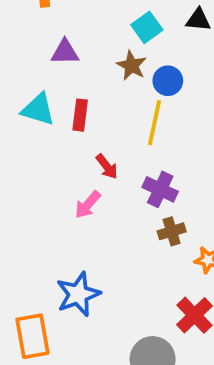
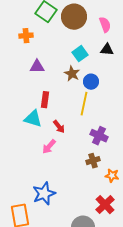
cyan triangle: (38, 109) -> (33, 119), moved
purple cross: (160, 189) -> (99, 136), moved

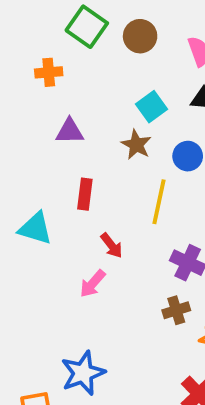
brown circle: (74, 17) -> (140, 36), size x0.7
blue circle: (91, 82) -> (188, 156), moved
cyan triangle: (33, 119) -> (35, 228), moved

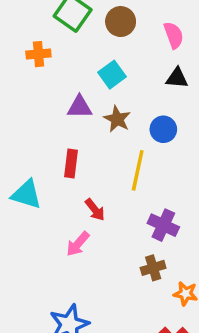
cyan square: (151, 107) -> (112, 75), moved
purple triangle: (70, 131) -> (80, 107), moved

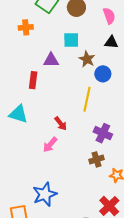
cyan square: (112, 75) -> (71, 40), turned 35
brown star: (117, 119) -> (87, 59), moved
red rectangle: (71, 164) -> (33, 80), moved

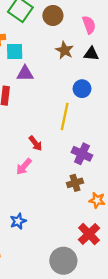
cyan square: (71, 40) -> (15, 51), moved
brown star: (87, 59) -> (65, 50), moved
blue star: (45, 194) -> (18, 221), size x0.6

